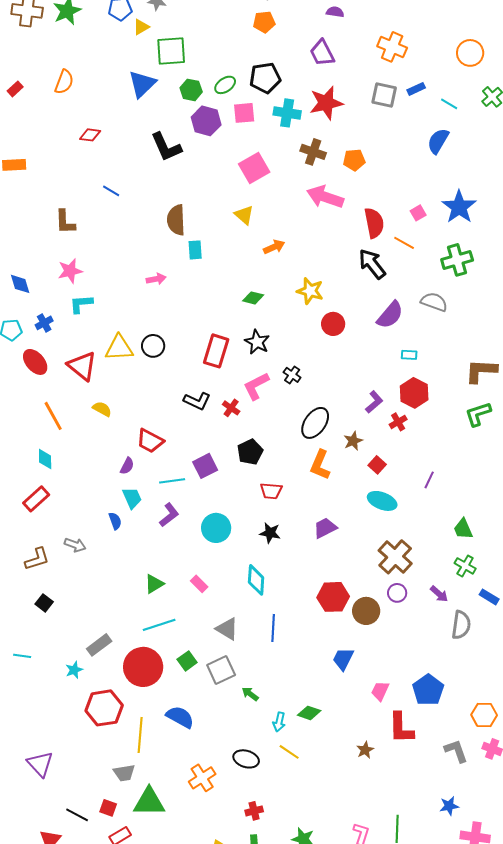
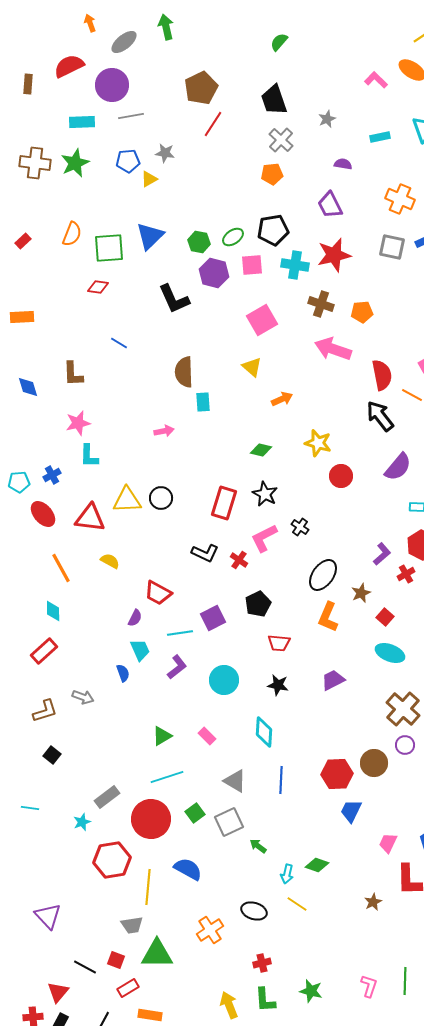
green square: (171, 51) -> (109, 248), moved
blue diamond: (20, 284) -> (28, 387), moved
cyan L-shape: (81, 304) -> (89, 456), turned -85
red triangle: (82, 366) -> (90, 518), turned -32
red hexagon: (333, 597) -> (337, 774), moved

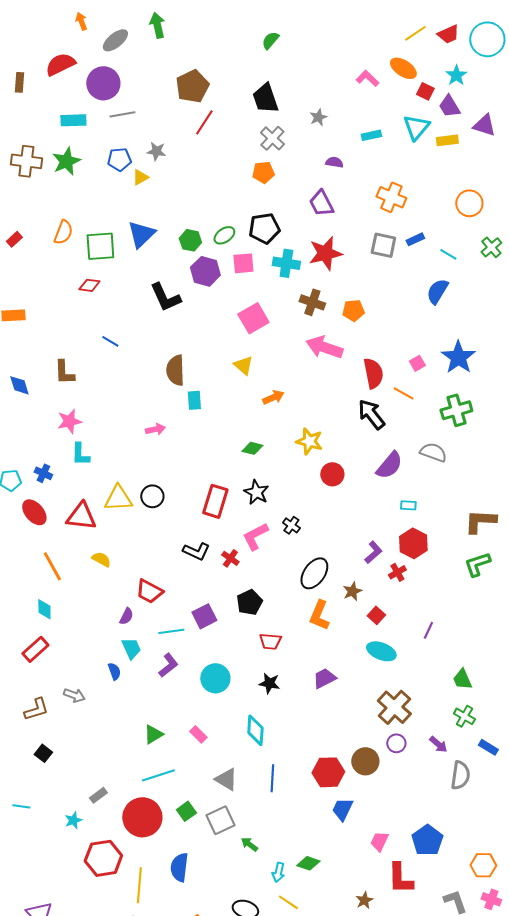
blue cross: (52, 475) -> (43, 473), turned -36
gray rectangle: (107, 797) -> (98, 795), size x0.7
blue semicircle: (188, 869) -> (179, 867), turned -112

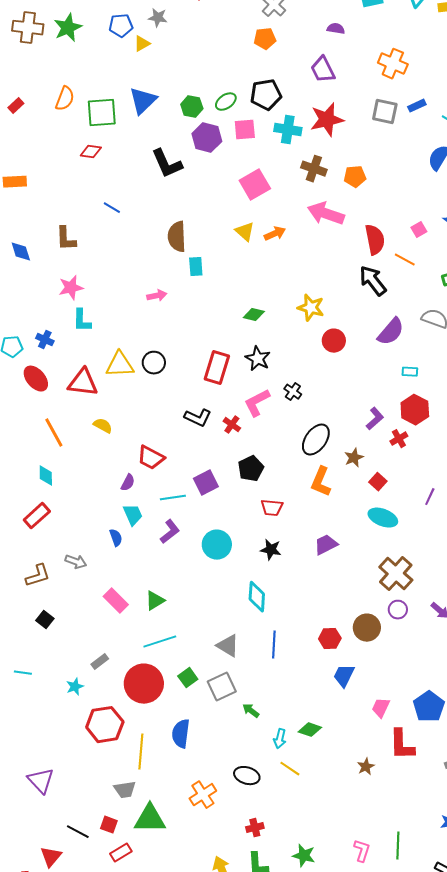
orange arrow: (273, 397) -> (275, 234), moved
pink rectangle: (198, 734) -> (116, 601), moved, size x1.4
red hexagon: (328, 772) -> (330, 639), size x0.7

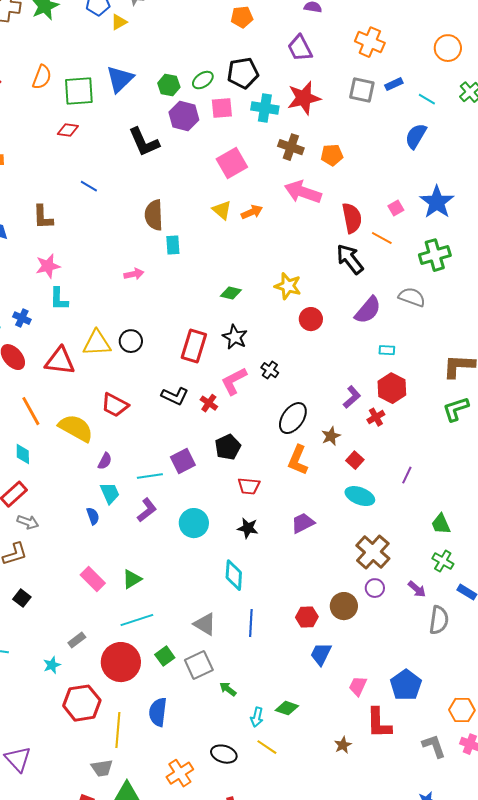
yellow semicircle: (103, 426) -> (76, 428), moved, size x1.8
red trapezoid: (151, 458) -> (115, 405), moved
gray arrow: (76, 562) -> (28, 522), moved

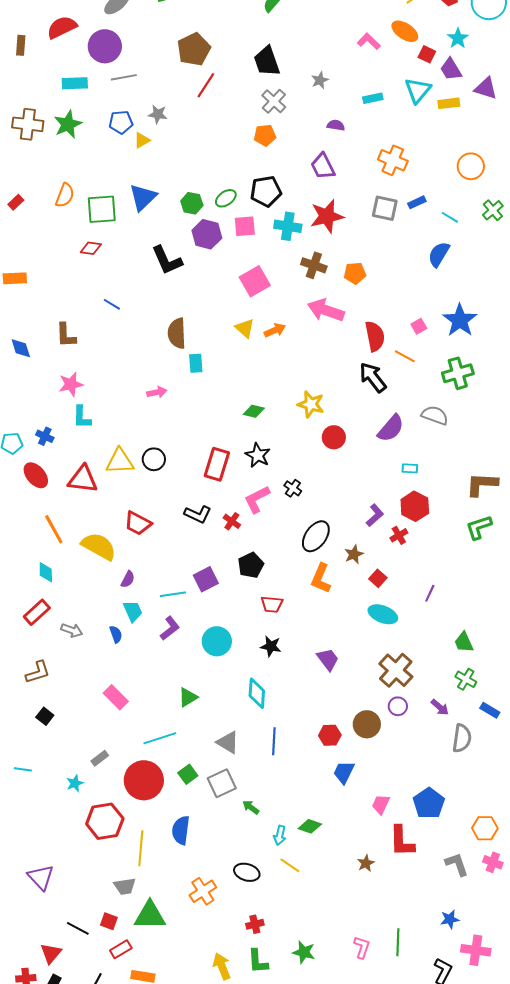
gray arrow: (28, 522) -> (72, 630), moved
purple trapezoid: (303, 523) -> (328, 659), moved, turned 80
green triangle: (132, 579) -> (188, 697), moved

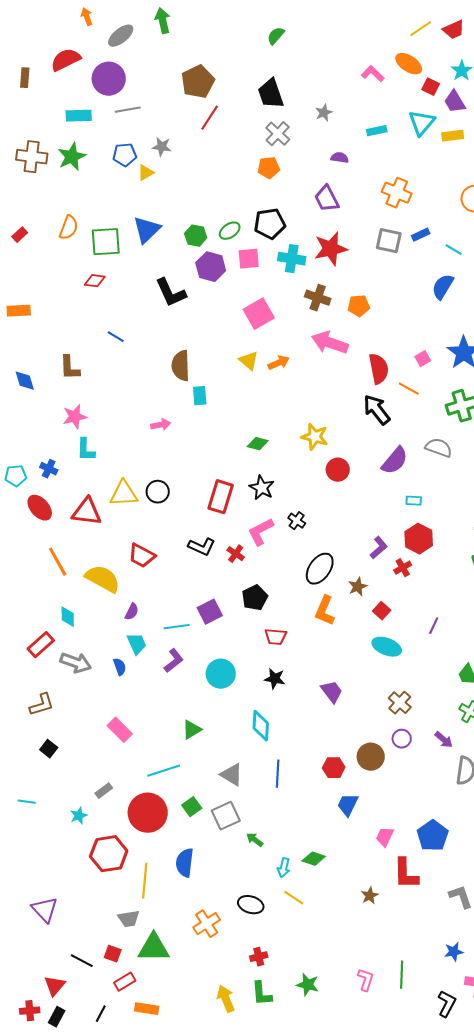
cyan diamond: (46, 572) -> (68, 617), moved
gray arrow: (72, 630) -> (76, 663), size x1.4
brown cross: (396, 670) -> (400, 703), size x0.7

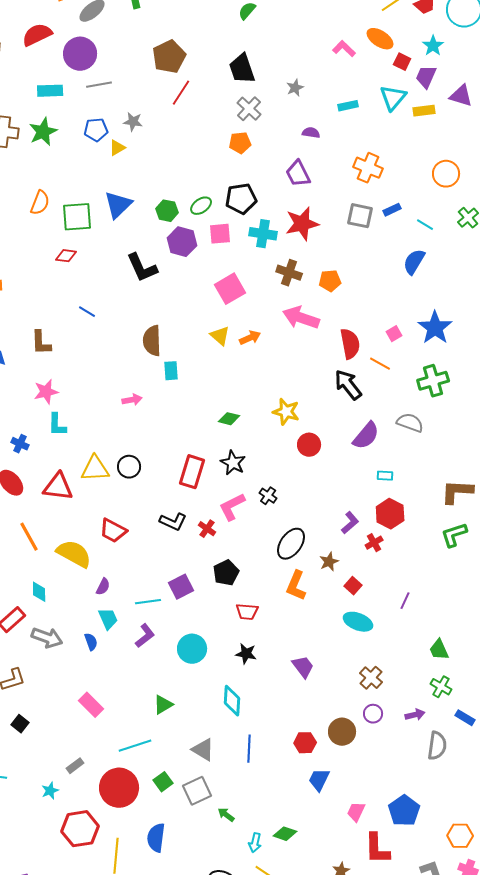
purple trapezoid: (455, 102) -> (426, 77), turned 55
purple arrow: (444, 740) -> (415, 715), turned -54

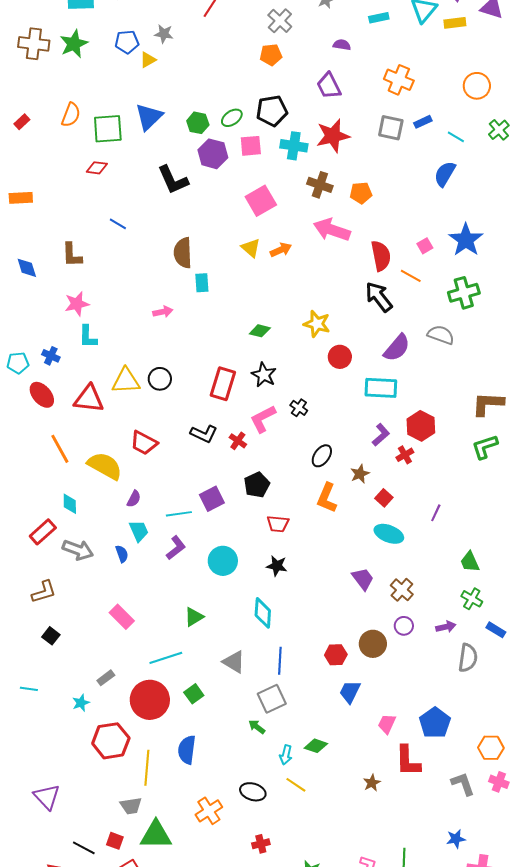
cyan rectangle: (385, 476) -> (381, 388), moved, size x2.0
black ellipse: (291, 544) -> (322, 456), size x0.7
purple trapezoid: (303, 667) -> (363, 579), moved
gray square: (197, 791) -> (272, 699), moved

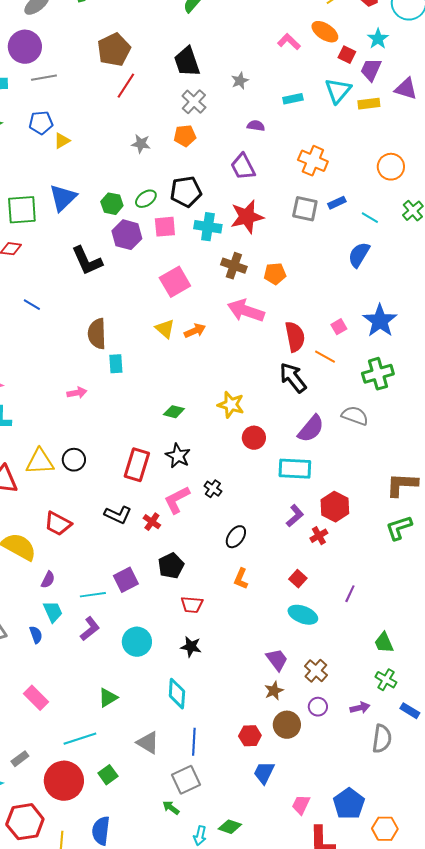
gray star: (164, 34) -> (141, 144), moved
brown star: (360, 474) -> (274, 691), moved
orange L-shape: (327, 498) -> (241, 579), size x0.7
orange hexagon: (491, 748) -> (385, 829), moved

